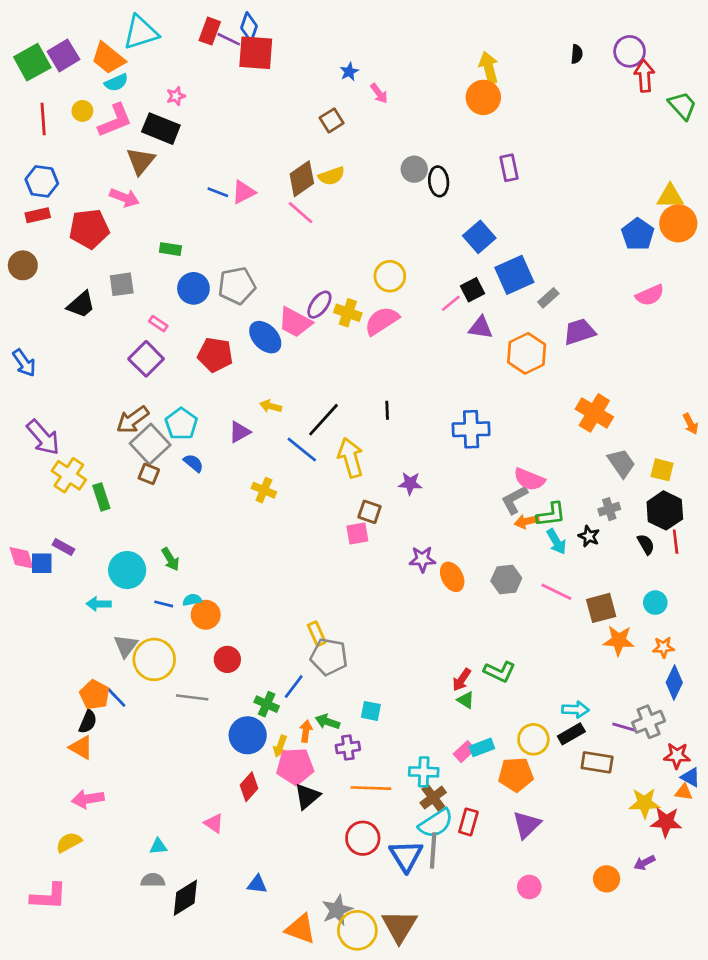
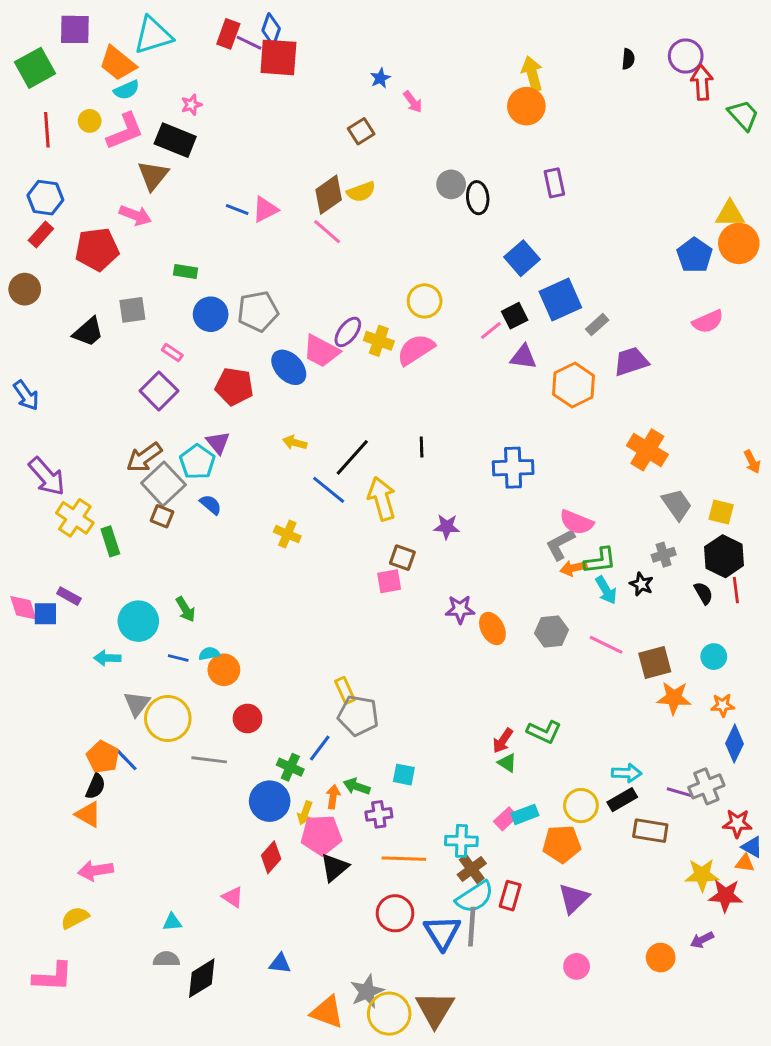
purple square: (63, 55) -> (75, 29), moved, turned 32
red rectangle: (38, 215) -> (41, 235), turned -35
purple triangle: (240, 432) -> (218, 443), moved, turned -40

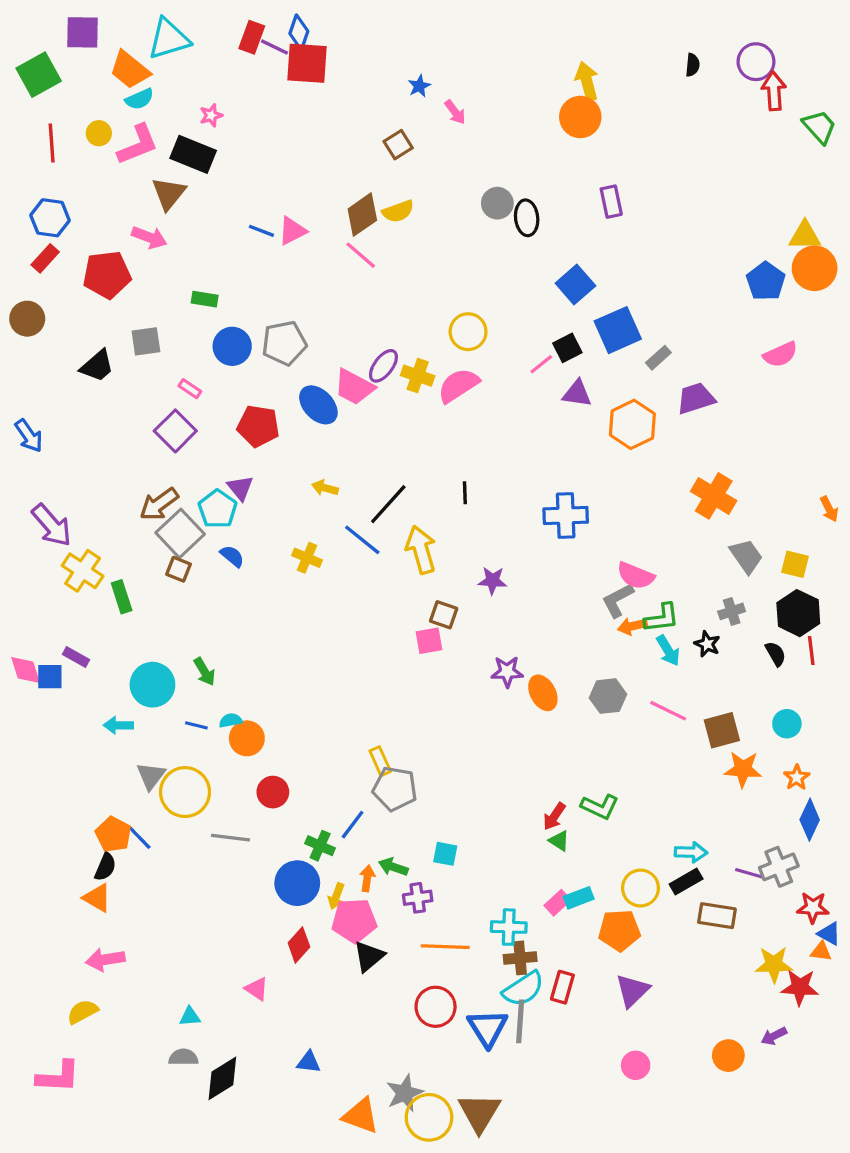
yellow cross: (287, 534) -> (307, 558), moved
orange star: (723, 705) -> (797, 777), turned -30
brown cross: (472, 869) -> (520, 958), turned 32

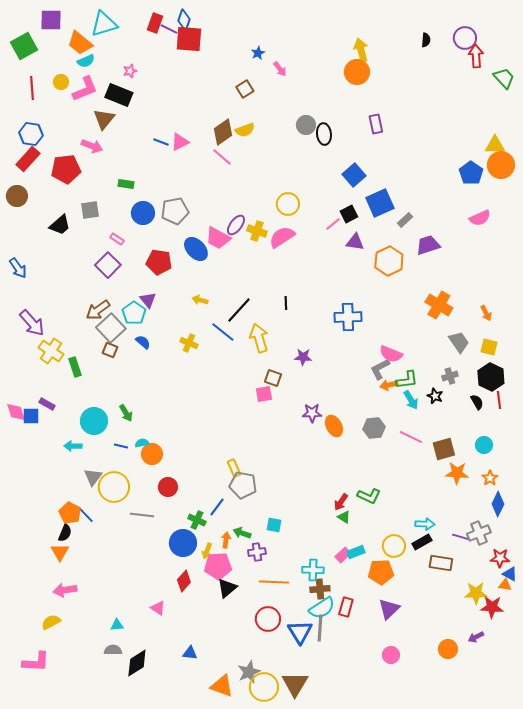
red rectangle: (45, 258) -> (28, 159), size x1.4
orange arrow: (829, 509) -> (486, 313), moved
orange triangle: (97, 898) -> (60, 552), turned 30

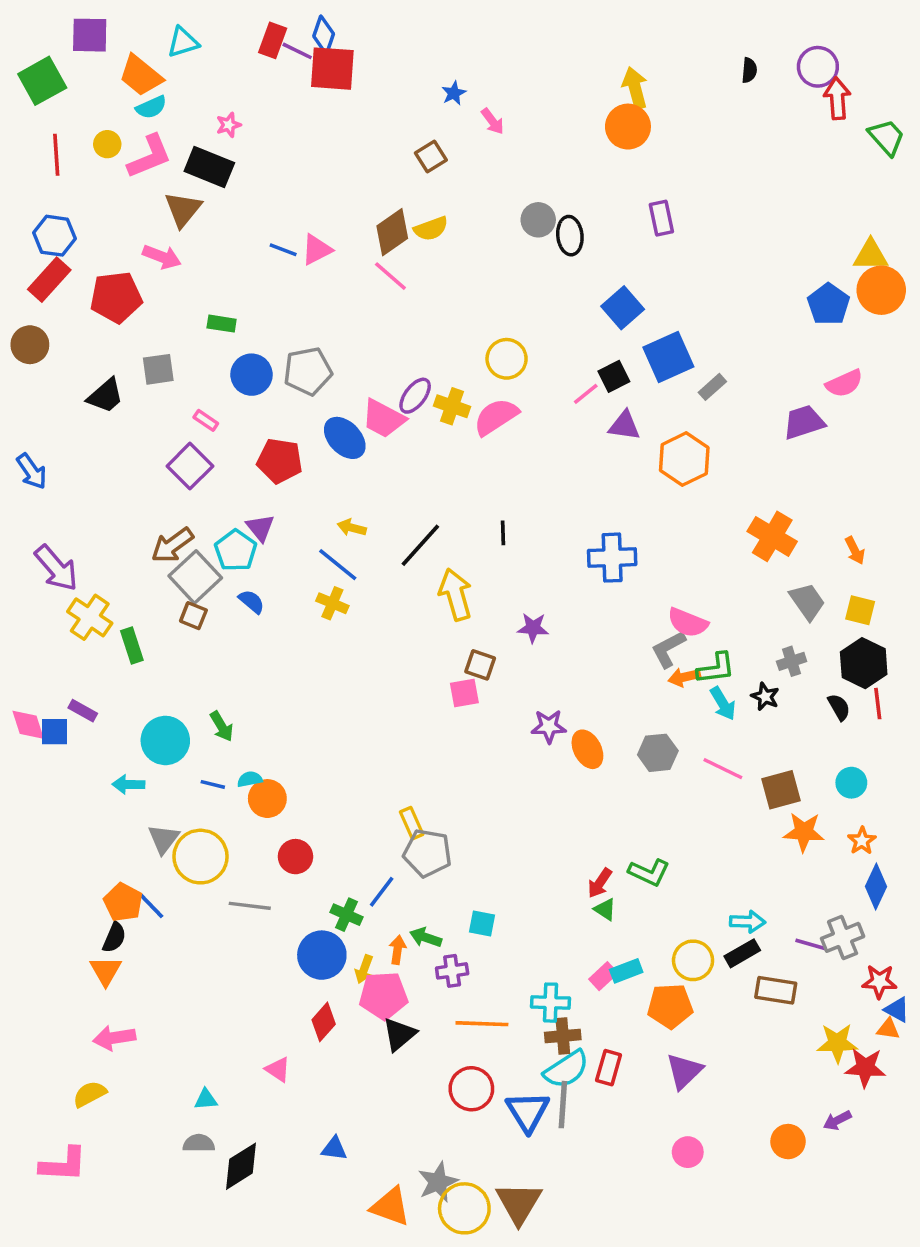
cyan triangle: (104, 24) -> (183, 42), size x0.7
purple trapezoid: (428, 245) -> (804, 422), moved
blue line: (223, 332) -> (338, 565), moved

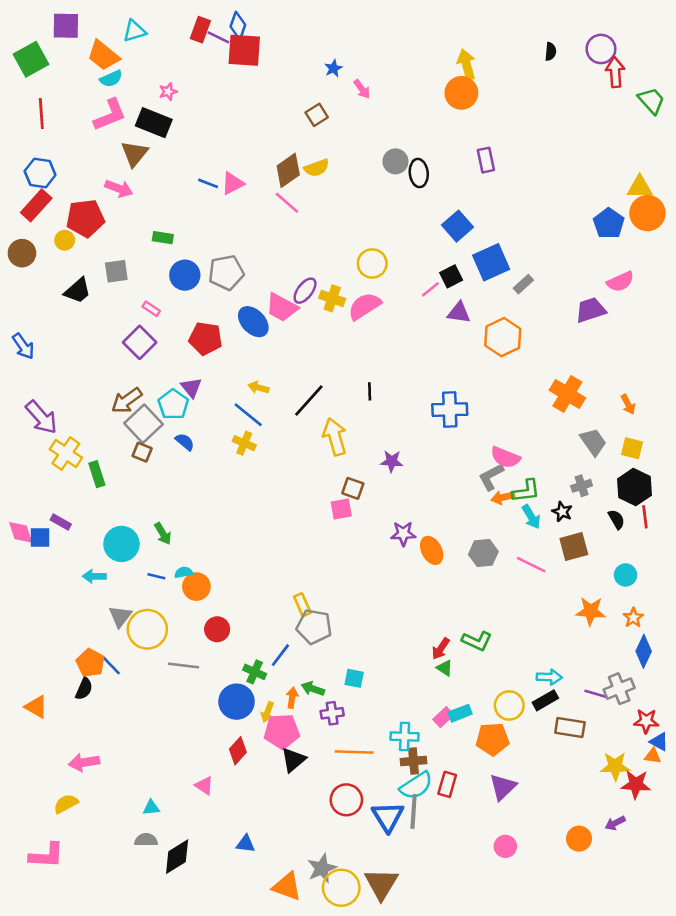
yellow circle: (107, 144) -> (65, 240), moved
brown square: (781, 790) -> (574, 547), moved
orange triangle: (106, 971) -> (36, 707), moved, turned -30

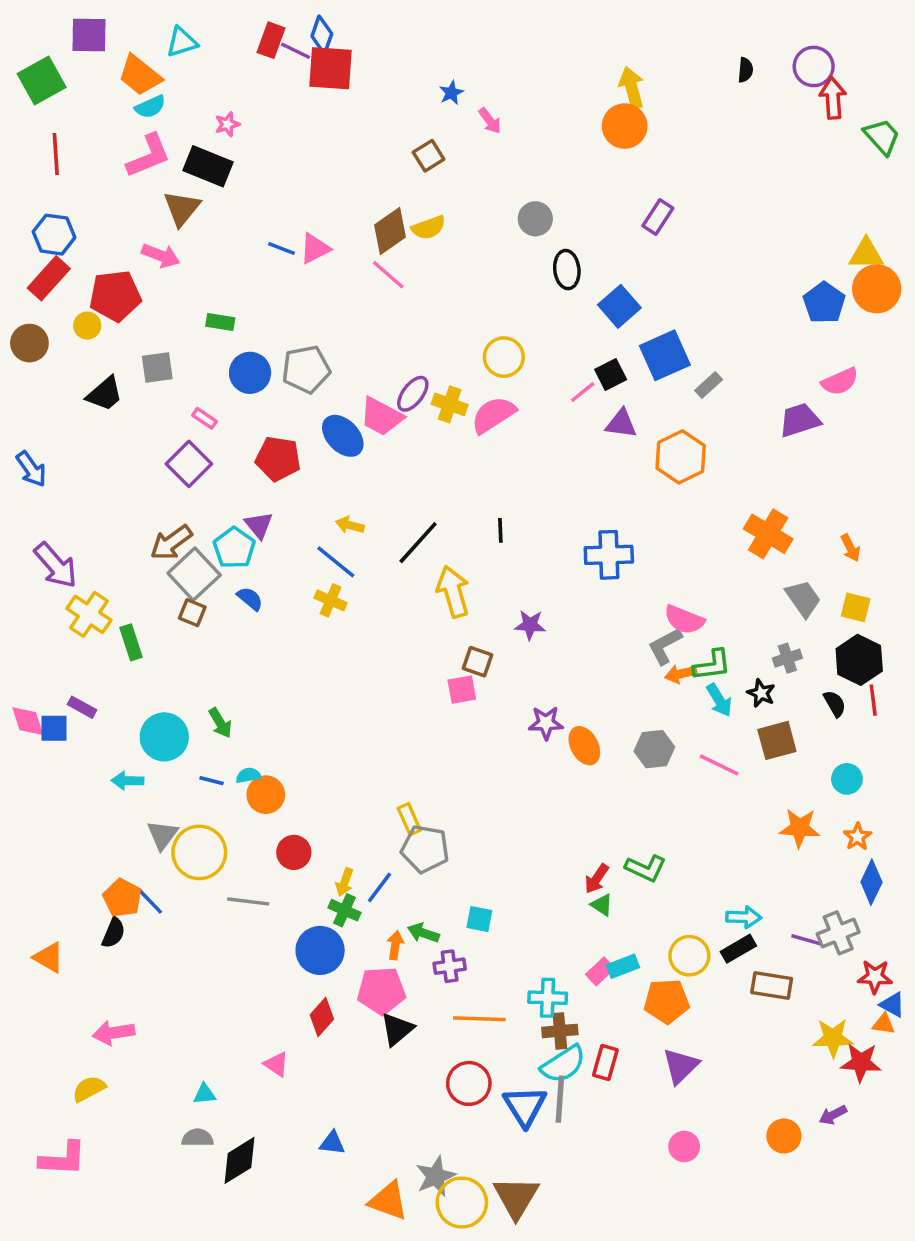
purple rectangle: (486, 160) -> (658, 217), turned 45
black ellipse: (419, 173) -> (567, 270), moved
yellow arrow: (268, 712) -> (345, 882), moved

